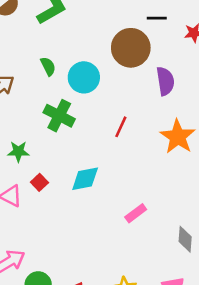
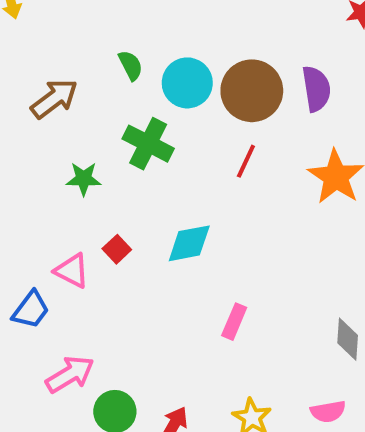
brown circle: (131, 48) -> (252, 91), moved
green star: (18, 152) -> (84, 179), moved
pink rectangle: (136, 213) -> (234, 322), moved, turned -30

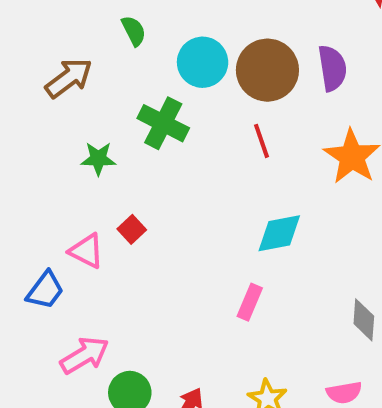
green semicircle: (131, 65) -> (134, 31), moved
red line: (246, 161) -> (262, 141), turned -44
cyan diamond: (189, 243) -> (279, 233), moved

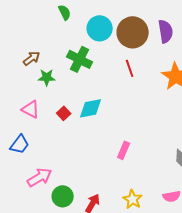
brown arrow: (69, 78) -> (32, 58), moved, size x0.7
cyan diamond: (279, 233) -> (91, 108), moved
pink triangle: (87, 251) -> (31, 109), moved

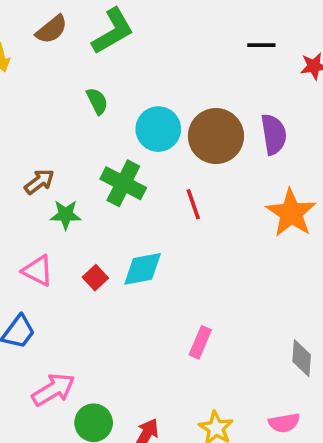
red line: (130, 68) -> (193, 204), moved

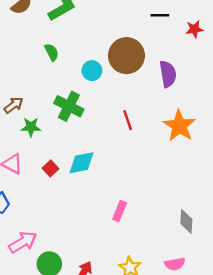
cyan circle: (158, 129) -> (92, 71), size x0.7
brown circle: (216, 136) -> (126, 56), moved
red line: (193, 204) -> (128, 120), moved

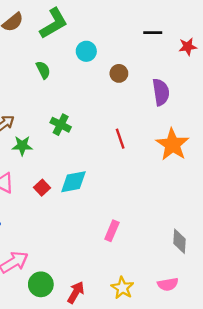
brown circle: (126, 56) -> (119, 73), size x0.5
cyan circle: (92, 71) -> (86, 51), moved
green cross: (69, 106) -> (61, 125), size x0.7

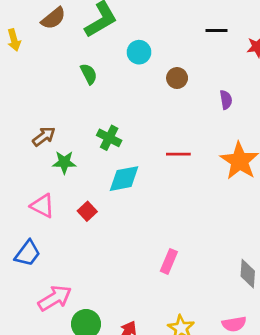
purple semicircle: (161, 92) -> (226, 100), size x0.6
red line: (120, 139) -> (178, 154), turned -72
cyan diamond: (73, 182) -> (124, 179), moved

